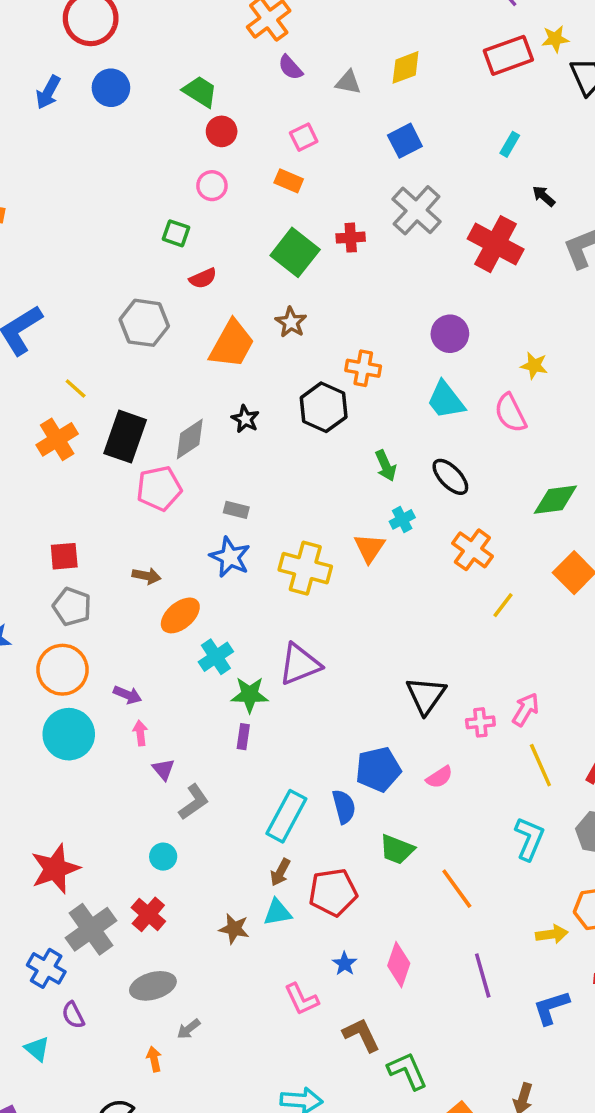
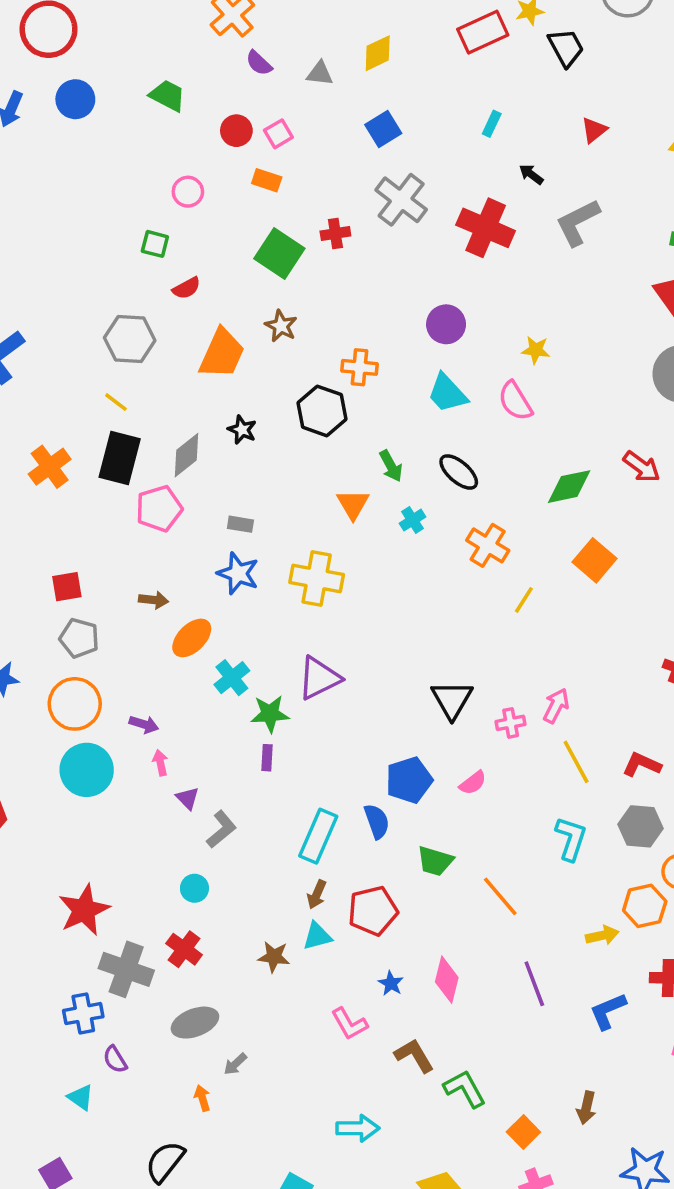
red circle: (222, 131) -> (236, 131), moved
yellow line: (76, 388) -> (116, 402), moved
orange triangle: (369, 548) -> (353, 504), moved
gray cross: (91, 929) -> (126, 969), turned -30
blue cross: (46, 968) -> (83, 1014), turned -36

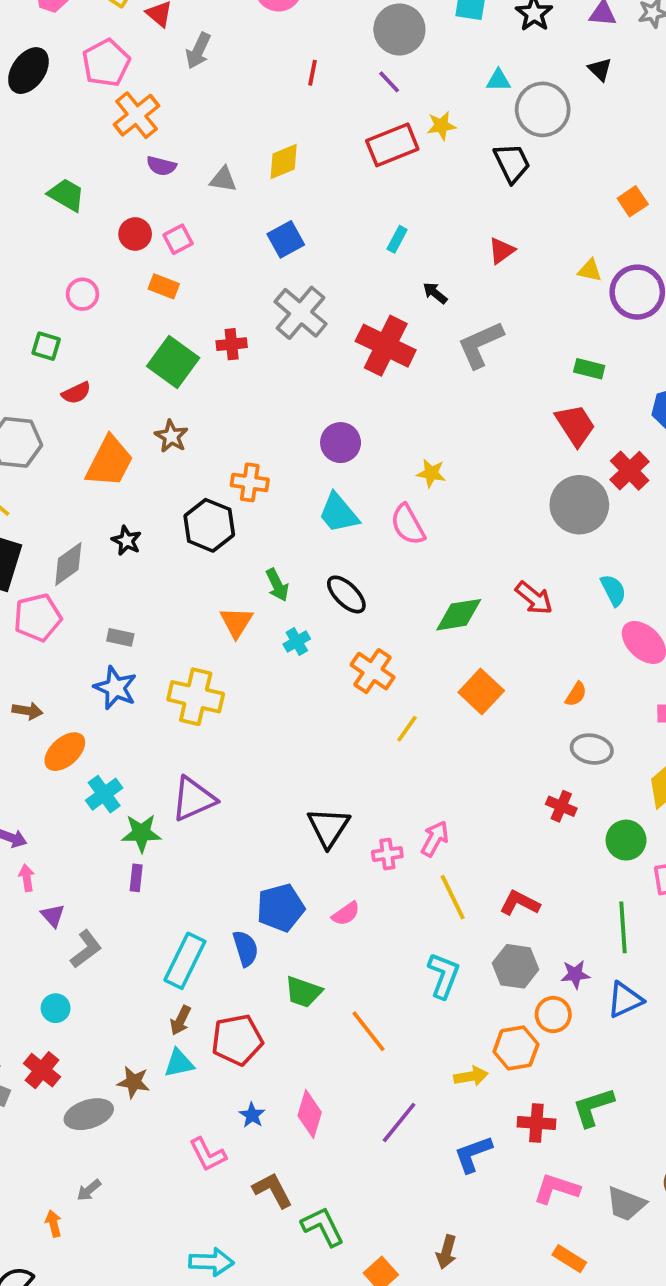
black trapezoid: (566, 47) -> (512, 163), moved
purple semicircle: (259, 63) -> (161, 166), turned -32
purple line: (534, 984) -> (399, 1123), turned 57
gray ellipse: (195, 1023) -> (89, 1114), moved

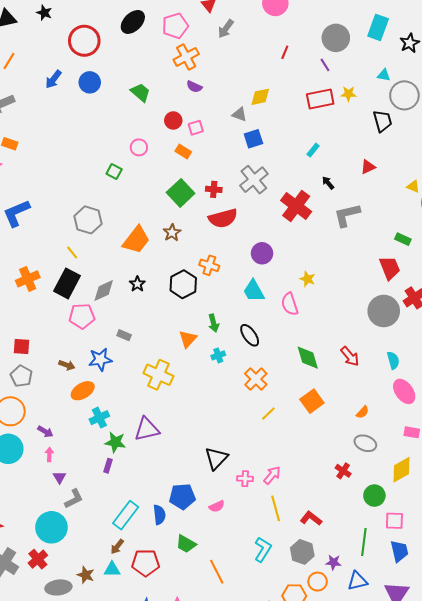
gray triangle: (223, 179) -> (239, 114), moved
red semicircle: (76, 393) -> (223, 218), moved, size x1.8
green diamond: (459, 615) -> (308, 358), turned 72
blue star: (115, 688) -> (100, 359), moved, turned 30
cyan circle: (56, 1008) -> (51, 527), size x2.0

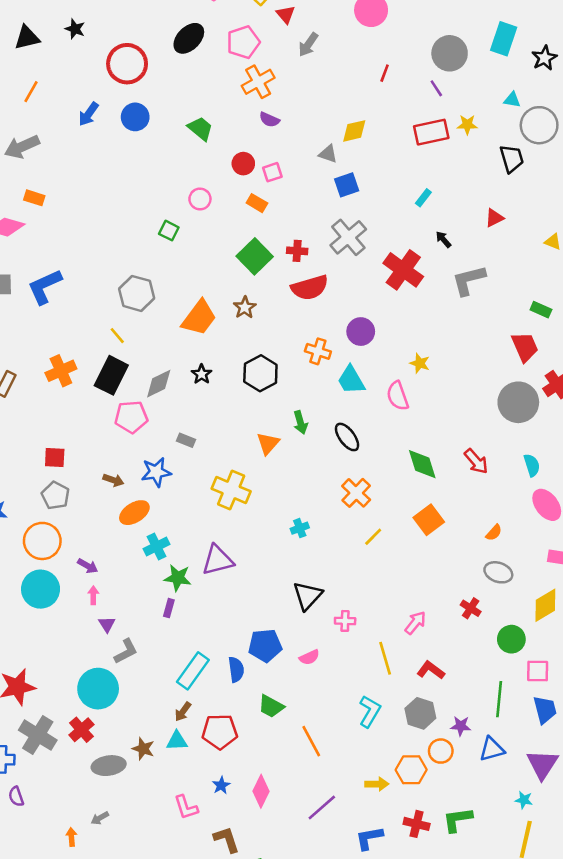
orange cross: (209, 265) -> (318, 351), moved
cyan cross: (218, 355) -> (300, 528), moved
pink arrow: (272, 475) -> (415, 623), moved

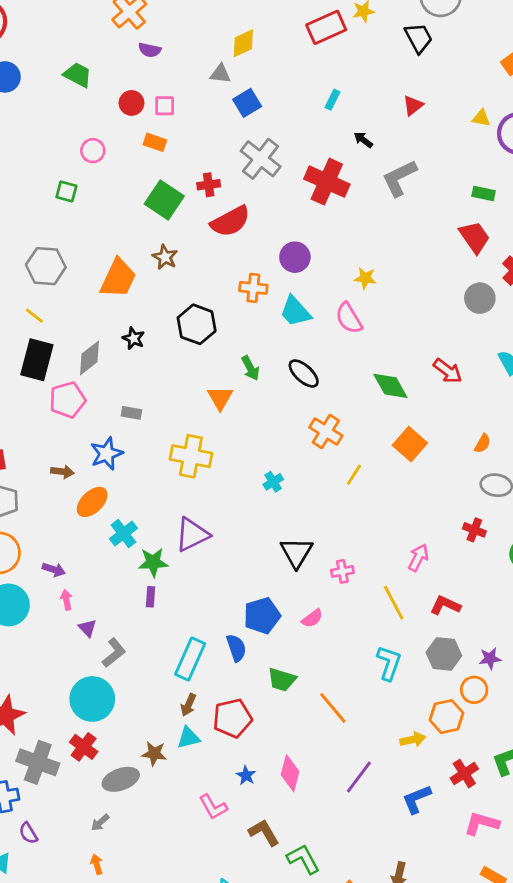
pink square: (272, 172) -> (165, 106), turned 30
gray circle: (518, 402) -> (480, 298), size x0.7
gray arrow: (100, 818) -> (100, 823), moved
red cross: (417, 824) -> (464, 774), turned -35

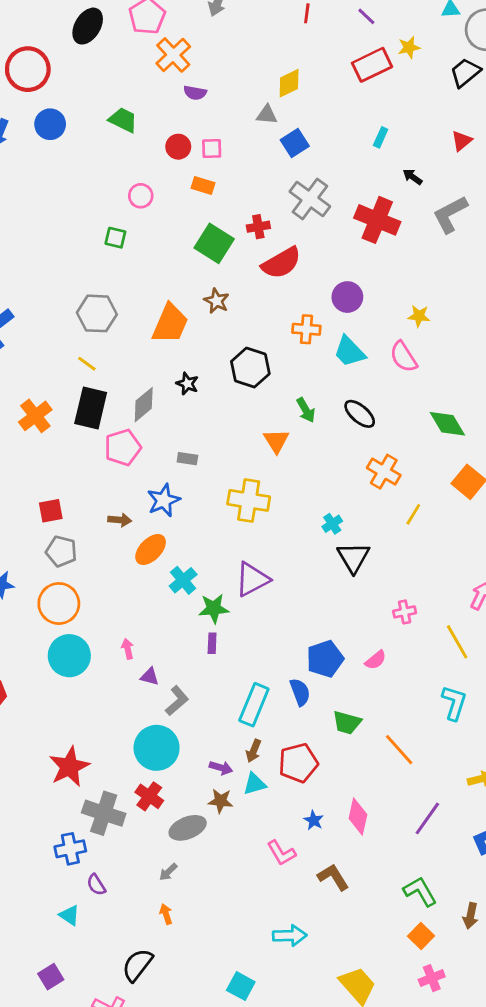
black trapezoid: (419, 38) -> (465, 73), turned -100
black triangle: (296, 553) -> (353, 557), moved
purple arrow: (54, 570) -> (221, 768), moved
purple triangle: (87, 628) -> (150, 677), turned -30
green L-shape: (303, 859) -> (420, 891), moved

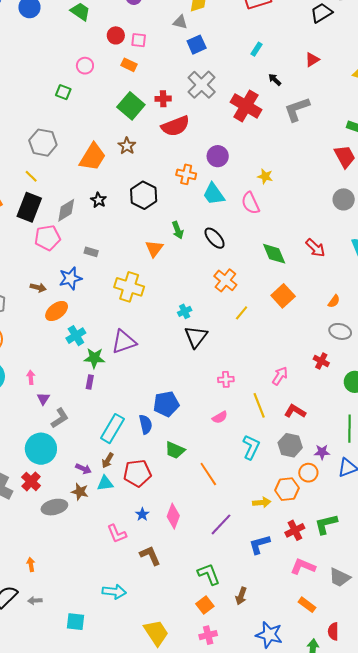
pink semicircle: (376, 660) -> (220, 417), moved
purple triangle: (150, 677) -> (43, 399), turned 40
gray arrow: (168, 872) -> (35, 601), moved, turned 32
cyan square: (241, 986) -> (75, 622), turned -30

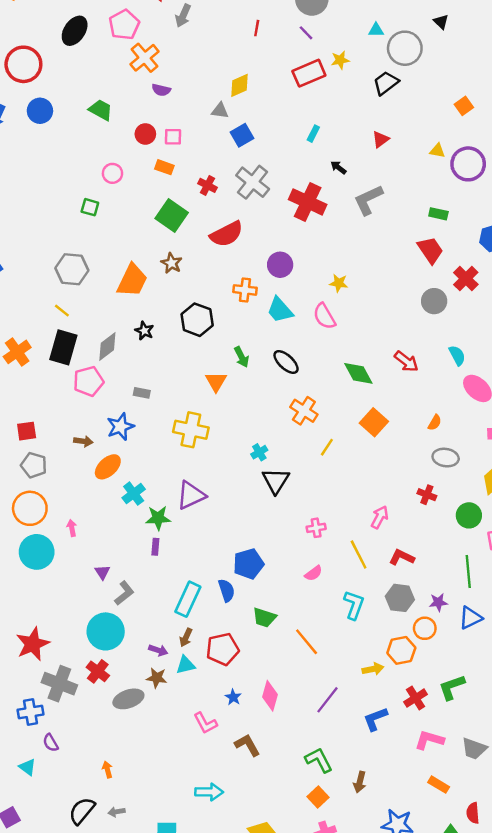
red cross: (163, 99) -> (208, 185), moved, turned 35
pink arrow: (31, 377) -> (72, 528), moved

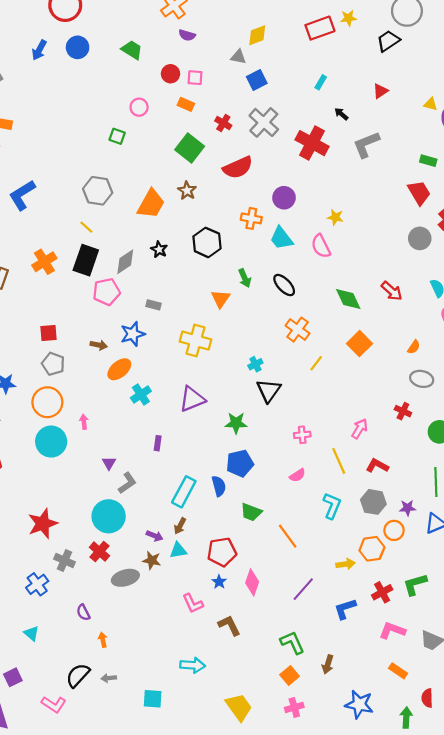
green star: (158, 518) -> (236, 423), moved
red pentagon: (223, 649) -> (222, 552), moved
gray cross: (59, 684) -> (64, 561), size x0.7
blue cross: (30, 712) -> (37, 584), turned -30
purple semicircle: (51, 743) -> (83, 612), moved

